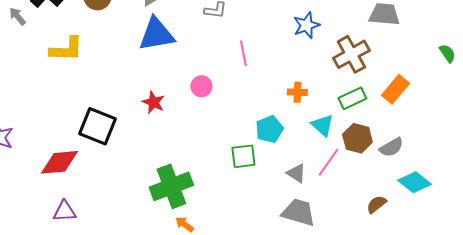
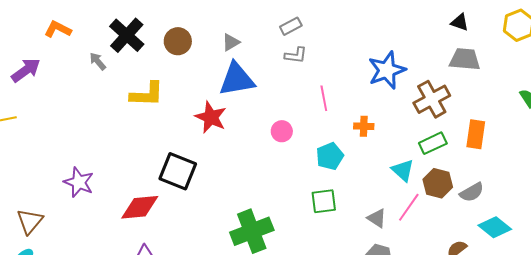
blue star: (306, 25) -> (387, 70), size x1.4
orange rectangle: (395, 89) -> (476, 134), turned -32
orange cross: (297, 92) -> (364, 126), moved
red star: (153, 102) -> (211, 117), moved, size x1.4
cyan pentagon: (269, 129) -> (330, 156), moved

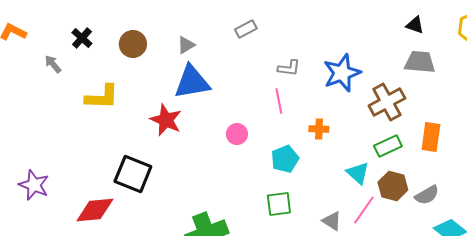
black cross: (127, 35) -> (82, 38), size x0.6
gray L-shape: (296, 55) -> (289, 68), moved

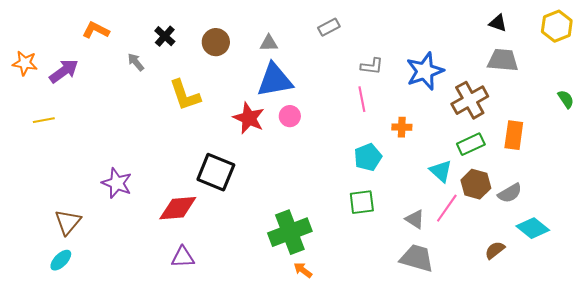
gray triangle: (186, 45) -> (269, 43), turned 30
yellow L-shape: (102, 97) -> (185, 95), turned 69
pink circle: (237, 134) -> (290, 116), moved

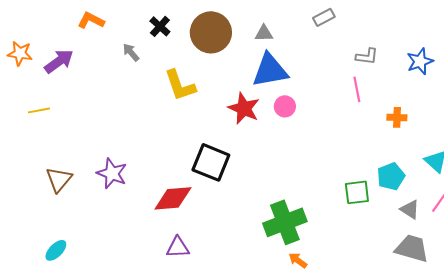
brown circle: (216, 42) -> (211, 32), size x1.5
blue star: (425, 71) -> (420, 61), size x0.7
cyan pentagon: (368, 157) -> (391, 176), moved
brown triangle: (68, 222) -> (59, 179), moved

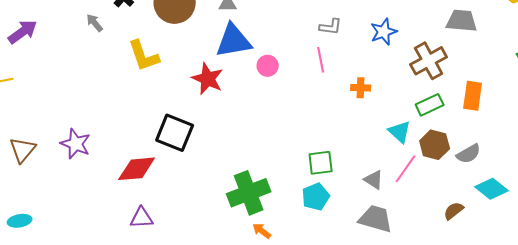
pink circle: (285, 106) -> (268, 66), moved
cyan pentagon: (391, 176) -> (316, 197), moved
cyan ellipse: (56, 250) -> (20, 221), turned 35

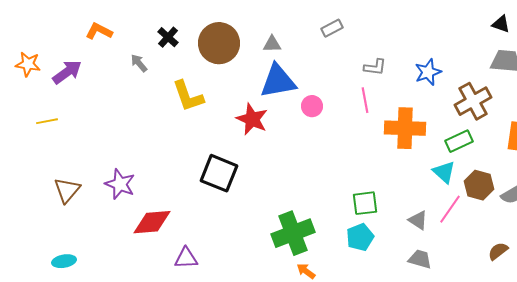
orange cross: (361, 88) -> (405, 128), size x2.0
green rectangle: (430, 105) -> (459, 141), moved
red diamond: (137, 169) -> (152, 222), moved
gray trapezoid: (376, 219) -> (420, 259), size x0.7

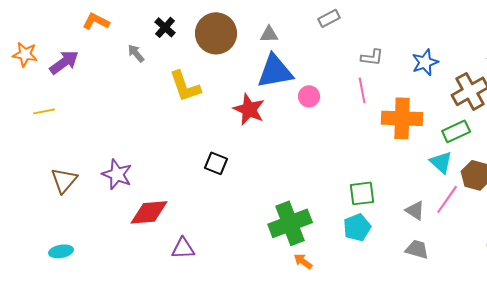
black square: (219, 173) -> (216, 163), size x0.6

